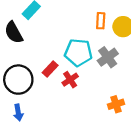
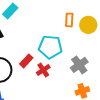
gray cross: (108, 57) -> (79, 65), moved

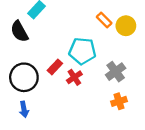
orange rectangle: (69, 20) -> (104, 20), turned -48

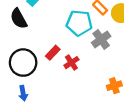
cyan pentagon: (82, 51) -> (79, 23), moved
gray cross: (116, 72) -> (101, 39), moved

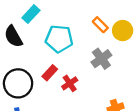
cyan pentagon: (79, 23) -> (59, 39), moved

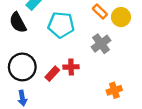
red rectangle: (50, 73) -> (52, 74), moved
red cross: (70, 83) -> (71, 67), turned 32

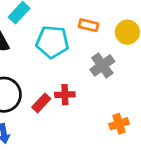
orange rectangle: (100, 12) -> (88, 25), moved, turned -32

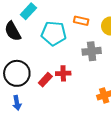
gray cross: (102, 65) -> (92, 51), turned 30

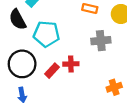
cyan pentagon: (54, 33) -> (46, 34), moved

